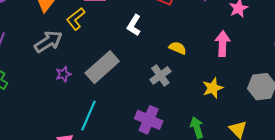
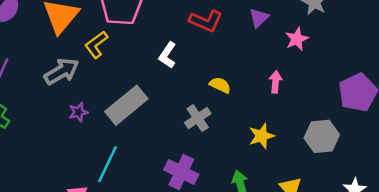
pink arrow: (223, 44) -> (276, 82), size x0.7

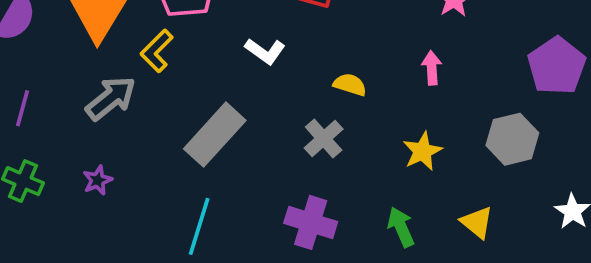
white L-shape: (167, 55) -> (265, 51), turned -80
purple star: (78, 112) -> (98, 180), moved

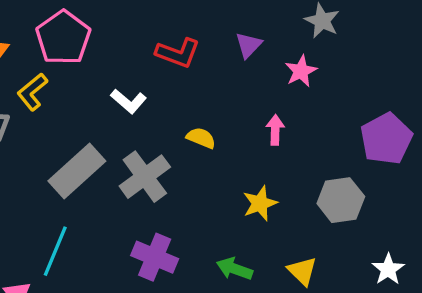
gray cross: (324, 139) -> (145, 177), moved, size x1.4
green arrow: (401, 227) -> (234, 269), turned -52

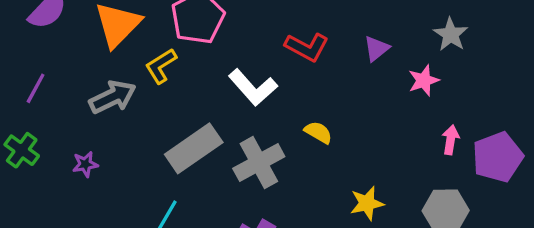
white L-shape: (129, 101) -> (253, 87), size x1.4
pink arrow: (275, 130) -> (451, 140), moved

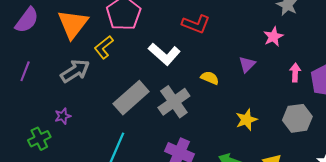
purple triangle: (376, 49) -> (247, 64), moved
green cross: (22, 150) -> (39, 139), moved, turned 35

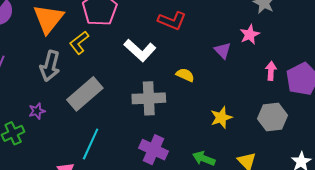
purple triangle: (247, 64) -> (223, 50), moved, turned -30
gray arrow: (75, 71) -> (50, 66), turned 136
gray rectangle: (131, 98) -> (85, 94), moved
gray cross: (174, 102) -> (149, 98), turned 32

